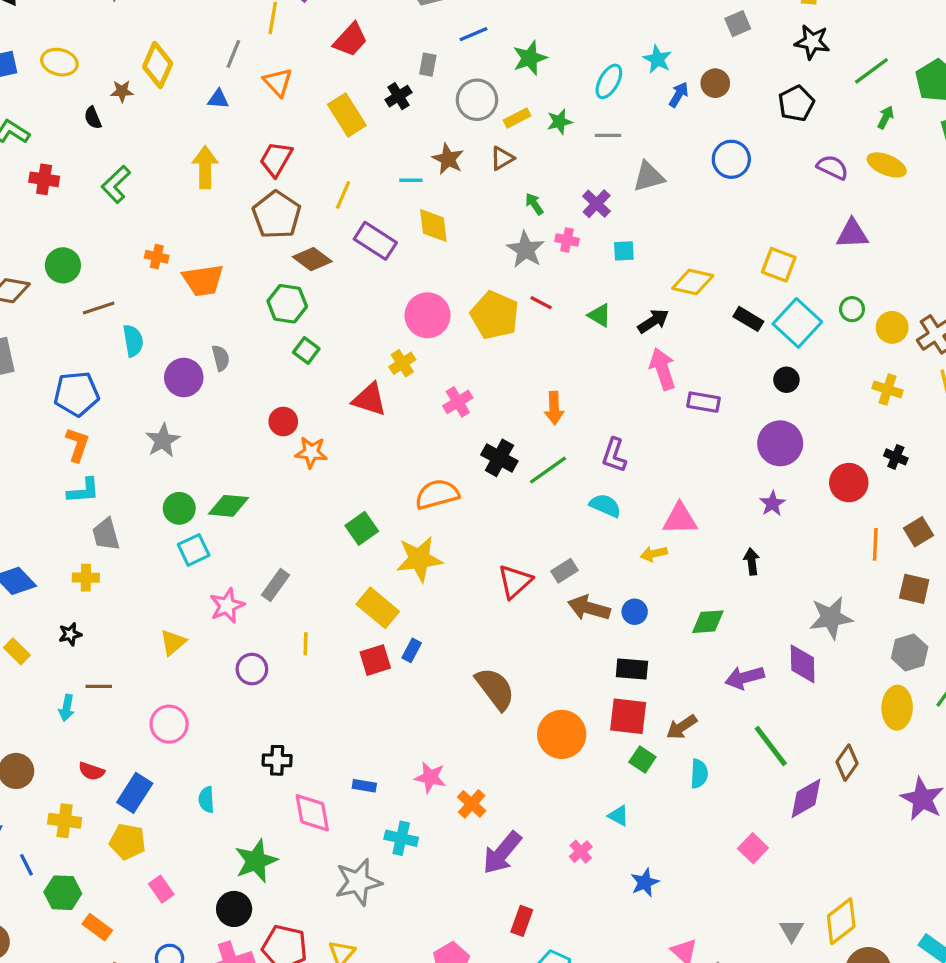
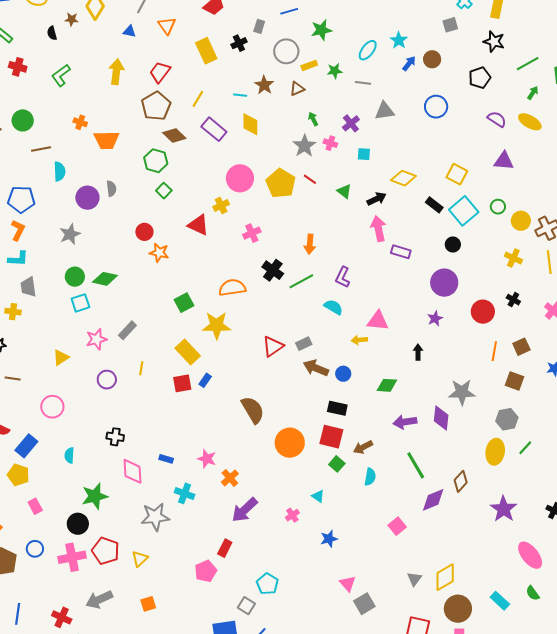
red rectangle: (522, 921) -> (225, 548), moved

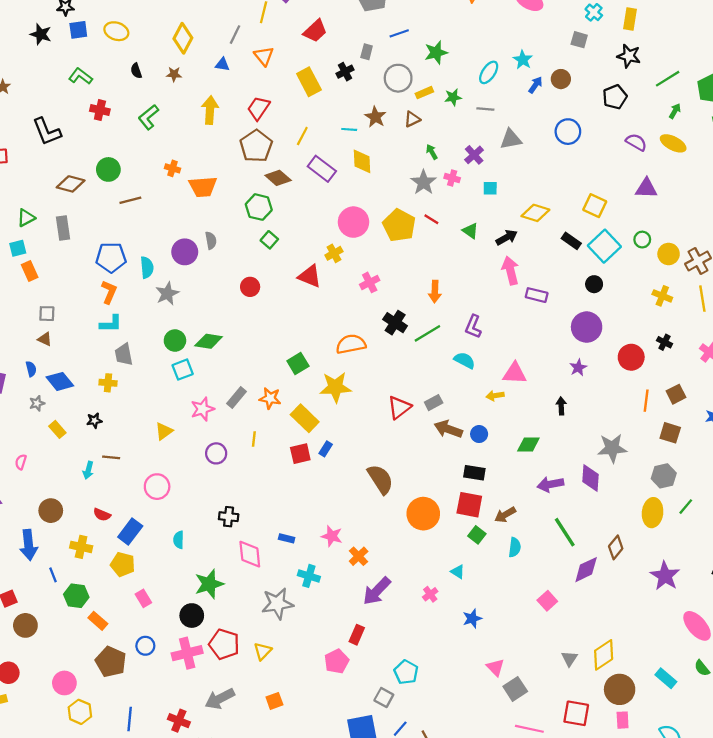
brown star: (72, 19) -> (174, 74), moved
gray square: (450, 25) -> (579, 40), turned 35
cyan semicircle: (60, 171) -> (147, 267), moved
orange star: (159, 253) -> (270, 398), moved

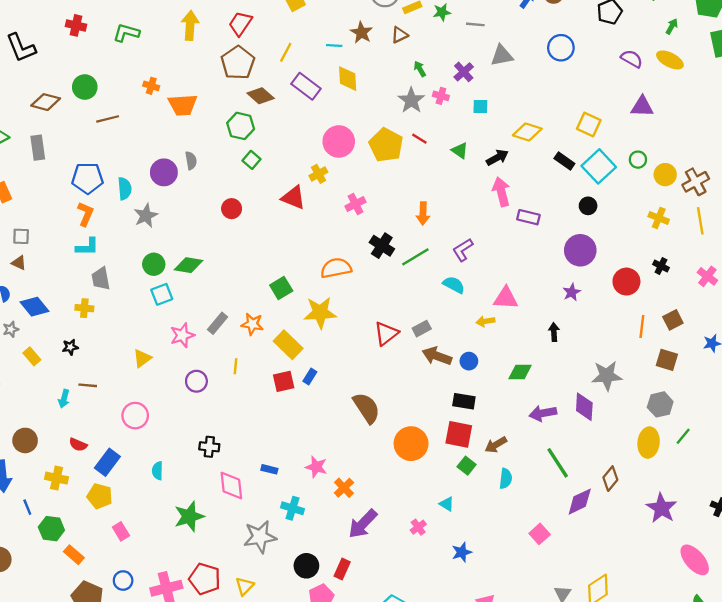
green L-shape: (148, 117) -> (126, 33), turned 55
purple L-shape: (473, 327) -> (463, 250), turned 35
black circle: (192, 616) -> (306, 566), moved

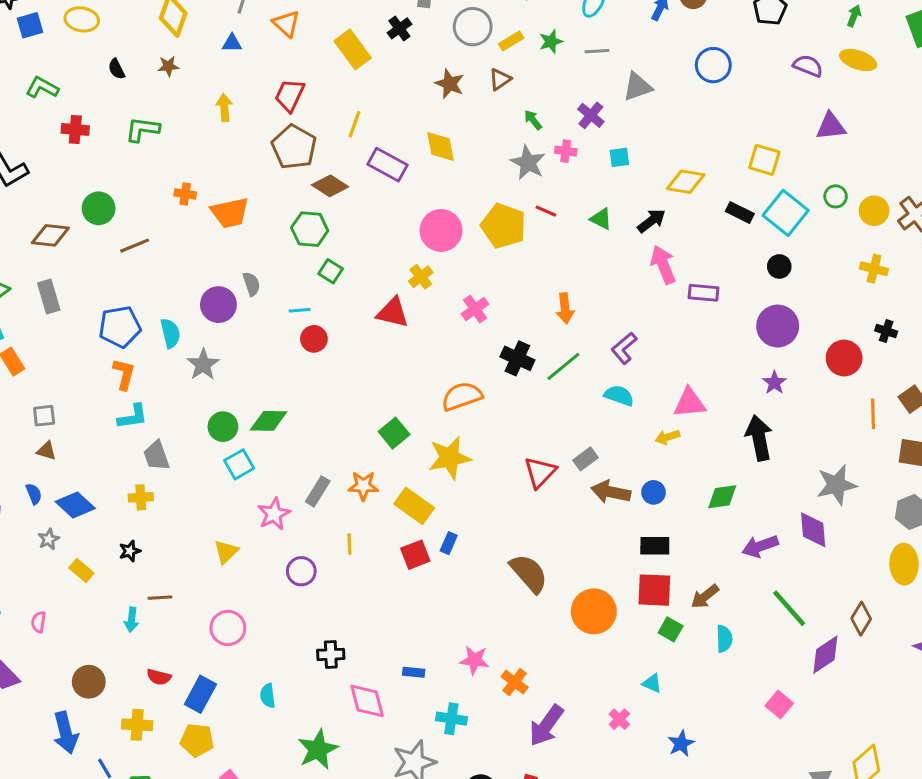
yellow arrow: (190, 25) -> (224, 108), size x0.7
cyan line: (334, 45) -> (299, 310), moved
black arrow: (554, 332) -> (759, 438), size x1.8

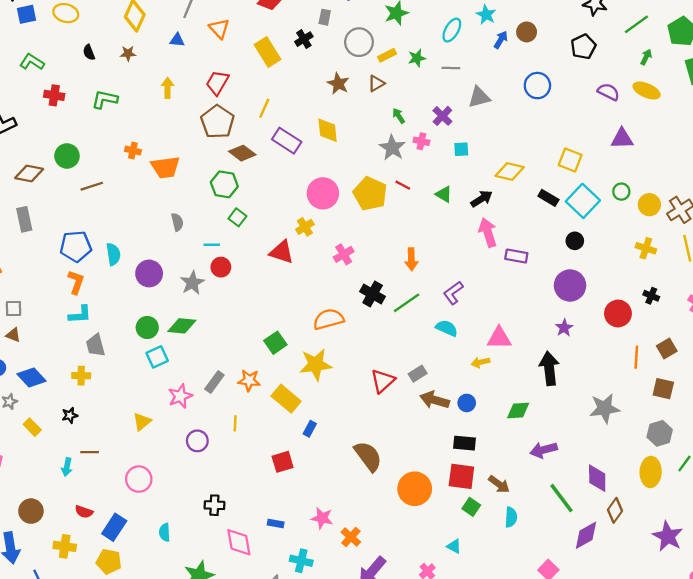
purple circle: (218, 305) -> (149, 273), moved
gray star: (203, 364) -> (192, 283), moved
purple diamond: (813, 530) -> (597, 478), moved
red square: (415, 555) -> (283, 462), moved
brown arrow: (705, 596) -> (499, 484), turned -110

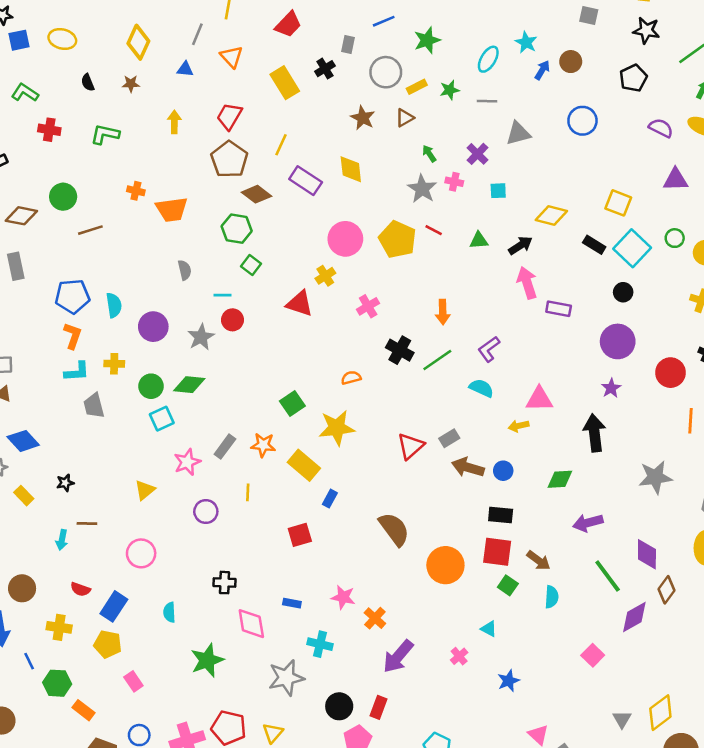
green triangle: (444, 194) -> (479, 240), turned -36
orange semicircle: (329, 319) -> (351, 378), size x0.6
yellow cross: (81, 376) -> (114, 364), moved

